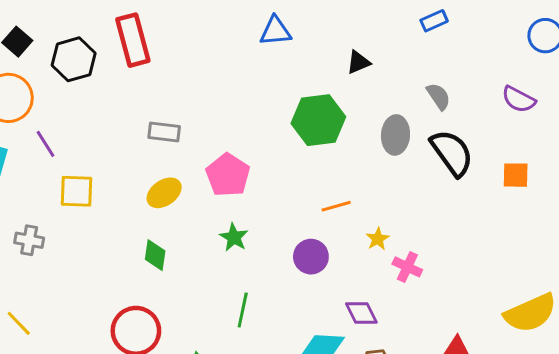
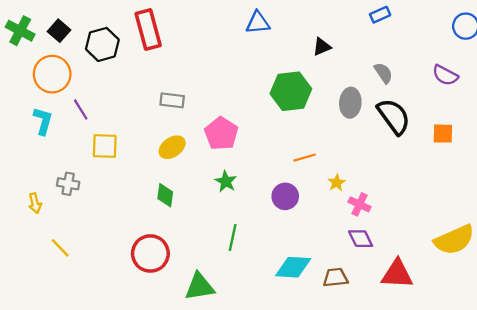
purple diamond: (361, 313) -> (361, 239), moved

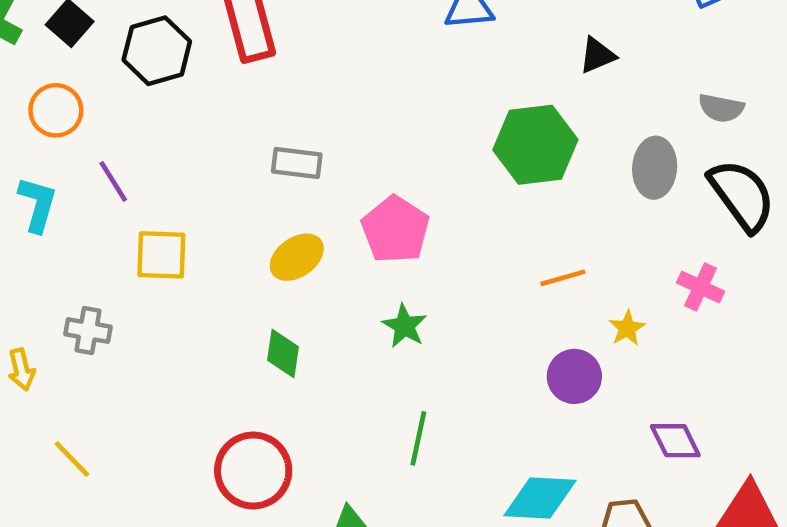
gray semicircle: (383, 73) -> (721, 108), turned 135
orange circle: (52, 74) -> (56, 110), size x0.7
purple circle: (285, 196) -> (574, 376), moved
pink cross: (359, 204) -> (701, 287), moved

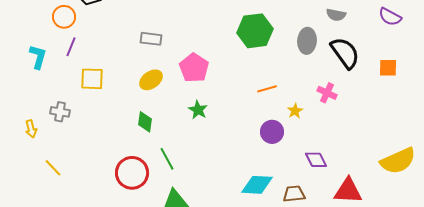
orange circle: (56, 110) -> (64, 17), moved
purple line: (113, 181) -> (71, 47), turned 54
green line: (418, 438) -> (167, 159), moved, turned -40

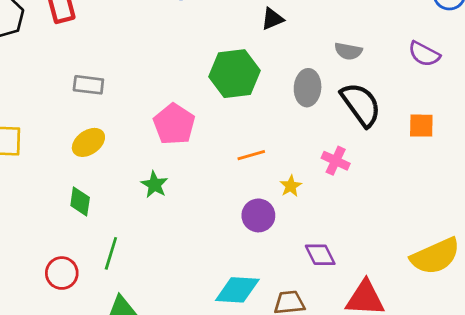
pink pentagon: (194, 68) -> (174, 124), moved
green line: (167, 159) -> (111, 253), turned 45
red circle: (132, 173) -> (62, 273), size x0.7

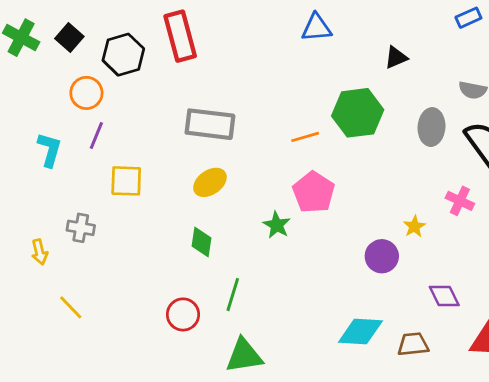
gray rectangle: (88, 85) -> (210, 124), size x1.6
pink pentagon: (174, 124) -> (314, 192), moved
orange line: (251, 155) -> (305, 137), moved

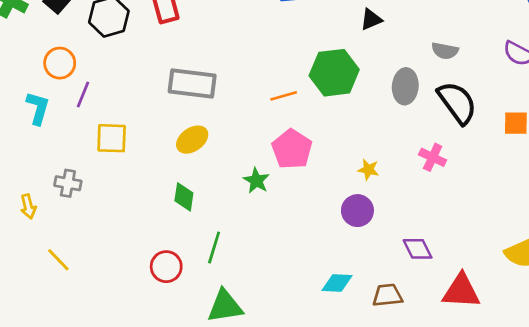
orange circle: (86, 93) -> (60, 63), moved
yellow star: (414, 226) -> (368, 170), moved, turned -30
cyan diamond: (360, 331) -> (337, 283), size x0.7

